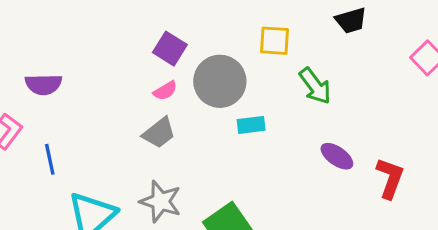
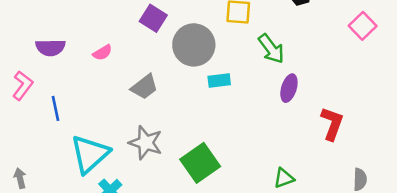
pink semicircle: (165, 91) -> (102, 53), moved
purple ellipse: (337, 156) -> (289, 88), moved, turned 72

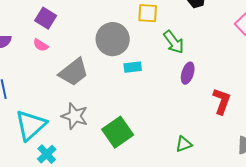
purple square: (153, 18) -> (46, 18), moved
pink semicircle: (102, 53) -> (41, 45), turned 63
gray trapezoid: (144, 87) -> (74, 72), size x1.4

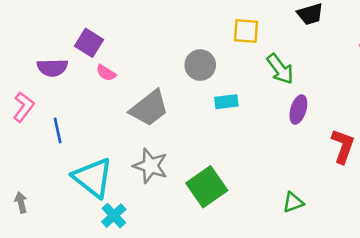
purple square: (46, 18) -> (89, 43), moved
gray circle: (113, 39) -> (200, 65), size x0.7
cyan triangle: (31, 125) -> (93, 178), turned -40

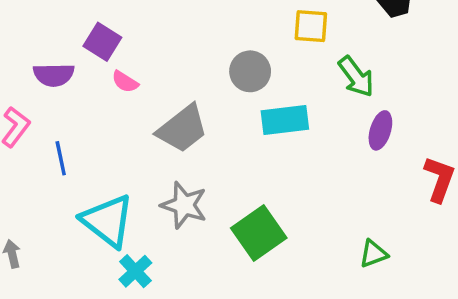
cyan rectangle: (226, 102) -> (285, 120), size x1.5

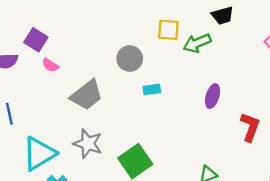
green arrow: (356, 77) -> (197, 43), moved, turned 104
cyan rectangle: (285, 120) -> (152, 89), size x0.6
cyan triangle: (108, 221) -> (39, 153), turned 51

